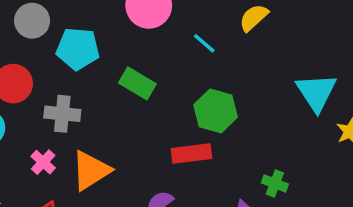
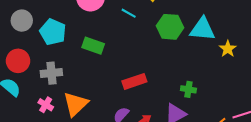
cyan pentagon: (78, 49) -> (53, 32), turned 30
cyan triangle: (316, 92) -> (202, 29), turned -40
green hexagon: (216, 111) -> (170, 27), moved

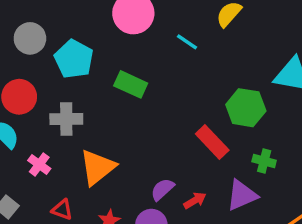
green hexagon: (170, 27) -> (246, 108), moved
red rectangle: (134, 81) -> (212, 142), moved, turned 60
pink cross: (46, 105) -> (39, 165), moved

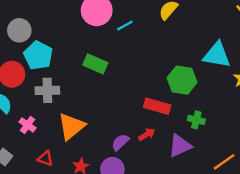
cyan line: (187, 42) -> (125, 25), moved, turned -63
cyan pentagon: (74, 59) -> (38, 55), moved
red rectangle: (212, 142) -> (157, 106), turned -30
red arrow: (195, 200) -> (147, 134), moved

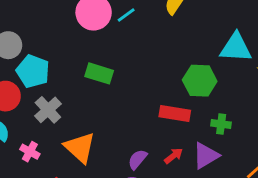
cyan line: (125, 25) -> (126, 15), moved
gray cross: (47, 90) -> (48, 110), turned -35
orange triangle: (71, 126) -> (80, 148), turned -32
red arrow: (147, 134) -> (174, 156), moved

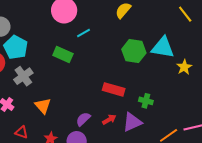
cyan line: (126, 15) -> (84, 33), moved
green hexagon: (200, 81) -> (134, 51), moved
orange triangle: (80, 148) -> (43, 106), size x0.7

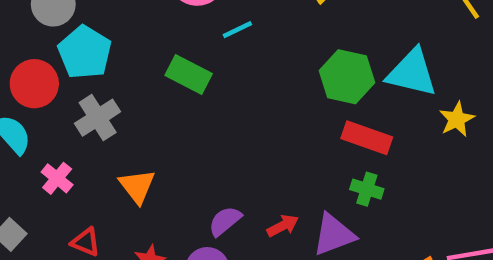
red rectangle: (114, 89) -> (367, 138), moved

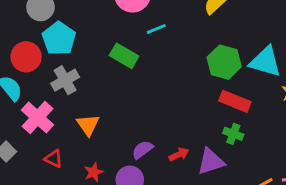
pink cross: (57, 178) -> (38, 117), size x1.6

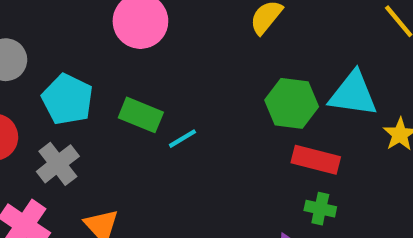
cyan line: (156, 29) -> (182, 139), moved
cyan pentagon: (59, 39) -> (67, 99), moved

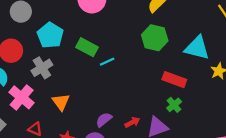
green hexagon: (292, 103) -> (155, 38), moved
green cross: (320, 209) -> (174, 105), turned 32

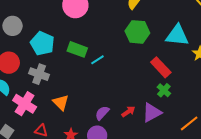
gray cross: (42, 68) -> (39, 74), turned -30
red rectangle: (174, 80) -> (161, 67), turned 35

